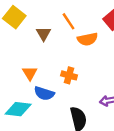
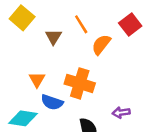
orange semicircle: (88, 39) -> (101, 45), turned 138
orange cross: (69, 75) -> (80, 83), size x1.6

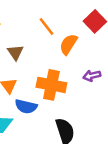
brown triangle: (53, 37) -> (15, 52), moved
purple arrow: (121, 113) -> (92, 76), moved

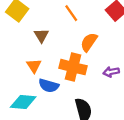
orange semicircle: (68, 44) -> (89, 42), moved
purple arrow: (92, 76) -> (111, 72), moved

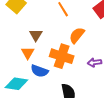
brown triangle: (41, 35) -> (36, 35), moved

